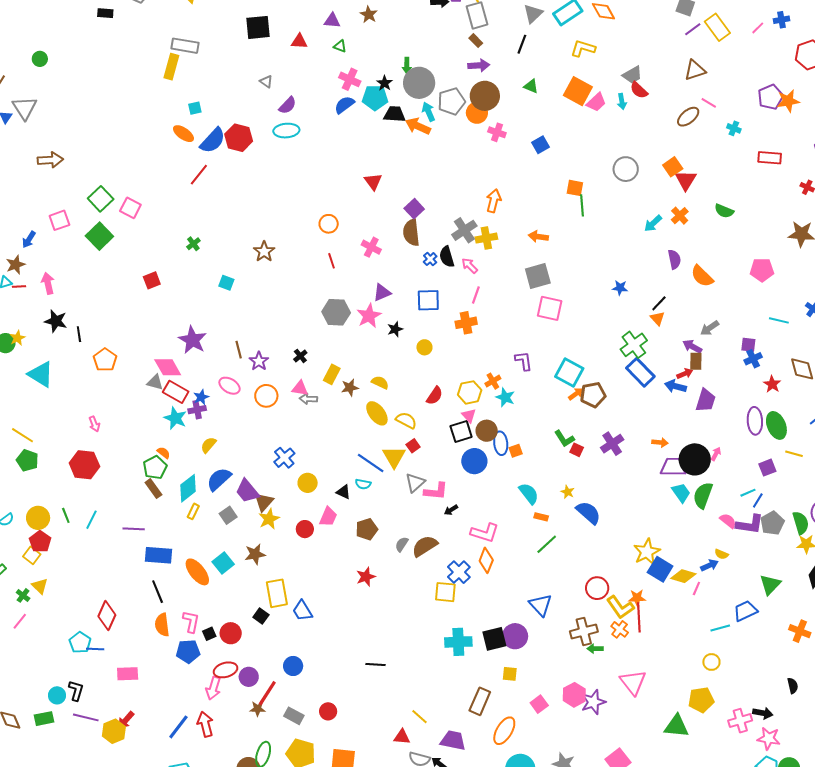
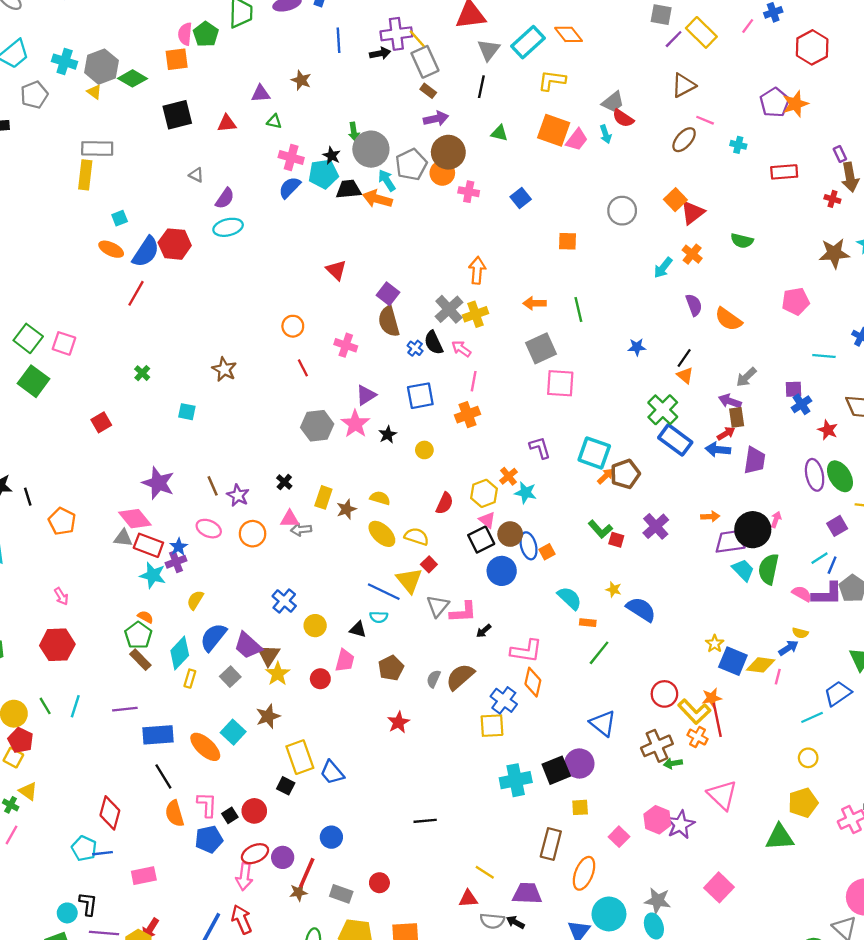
red triangle: (686, 180) -> (693, 213), turned 30
green line: (582, 205) -> (578, 310), moved
yellow star: (647, 552) -> (715, 644), size x0.6

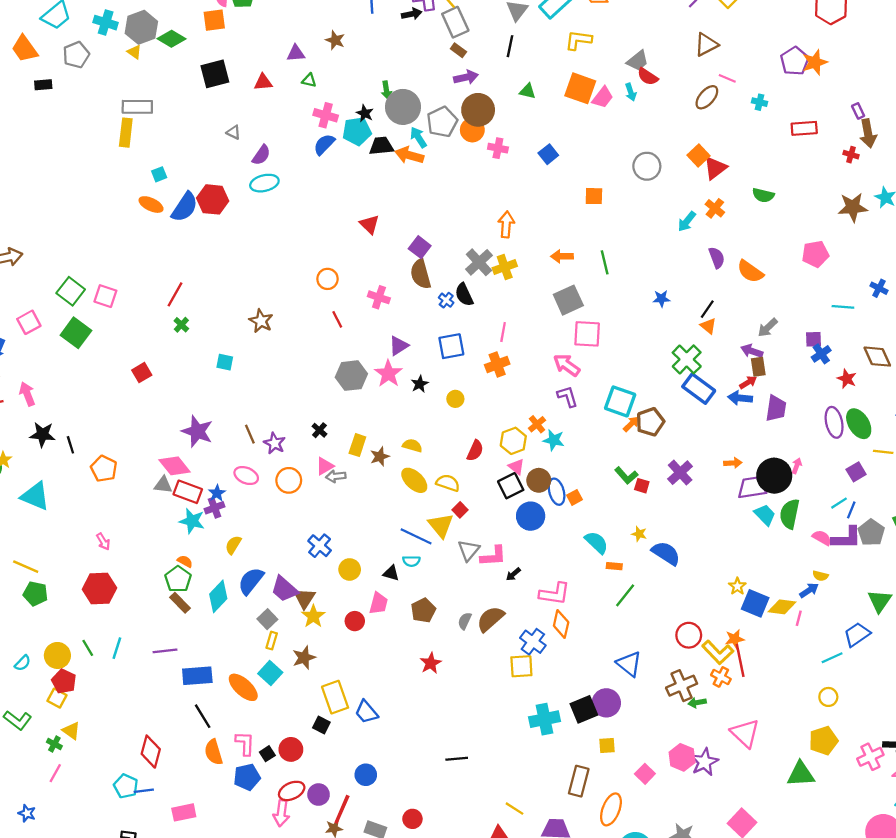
red line: (136, 293) -> (175, 294), moved
pink arrow: (461, 349) -> (567, 365), moved, size x1.4
pink triangle: (290, 519) -> (325, 466), turned -30
yellow rectangle: (190, 679) -> (272, 641), moved

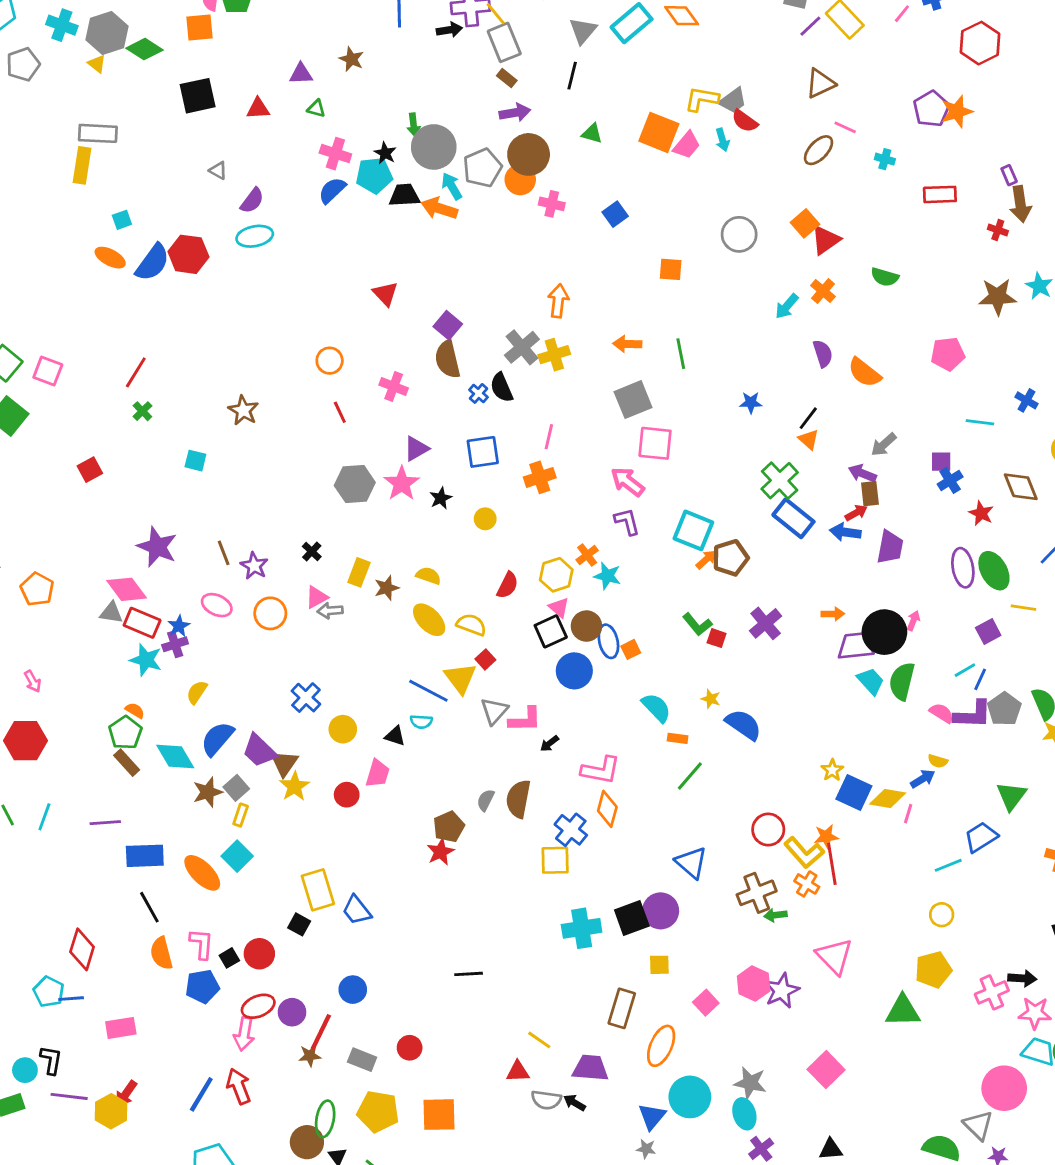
yellow L-shape: (578, 40) -> (702, 99), moved
cyan diamond: (218, 596) -> (175, 756), turned -76
brown pentagon: (423, 610) -> (449, 827), moved
brown semicircle: (490, 619) -> (518, 799), turned -40
brown star: (304, 658) -> (208, 792), moved

